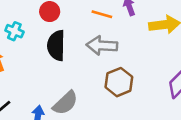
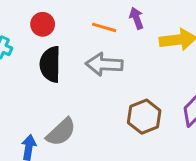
brown hexagon: (119, 82) -> (144, 117), moved

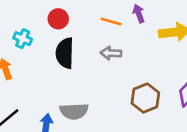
gray arrow: (104, 64) -> (111, 53), size x0.7
gray semicircle: (61, 132) -> (74, 111), turned 40

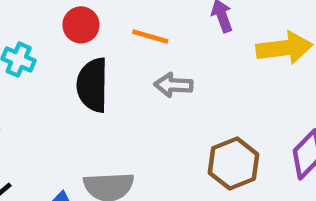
orange line: (111, 21) -> (150, 36), moved

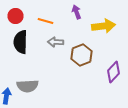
brown hexagon: (233, 164) -> (82, 55), moved

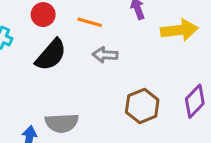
black semicircle: (20, 42) -> (51, 55), turned -140
brown hexagon: (82, 55) -> (142, 106), moved

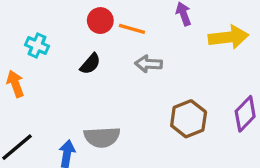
red circle: (43, 15) -> (100, 21), moved
black semicircle: (51, 55) -> (90, 64), size x0.6

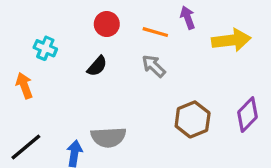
orange line: (132, 29) -> (155, 32), moved
gray arrow: (149, 64) -> (154, 66), turned 40

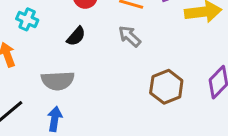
gray semicircle: (108, 137) -> (58, 81), moved

